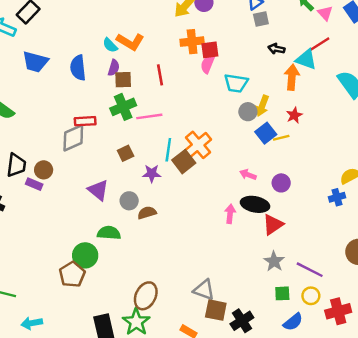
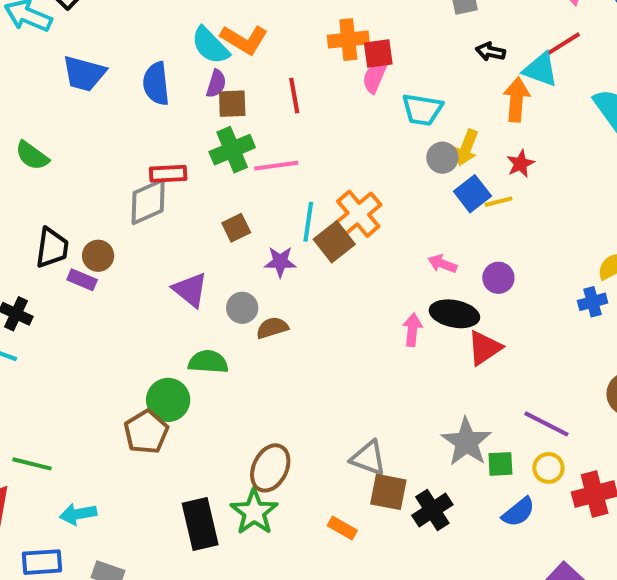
cyan semicircle: (110, 45) -> (210, 46), size x1.5
gray star: (274, 261) -> (466, 442), moved, size x1.4

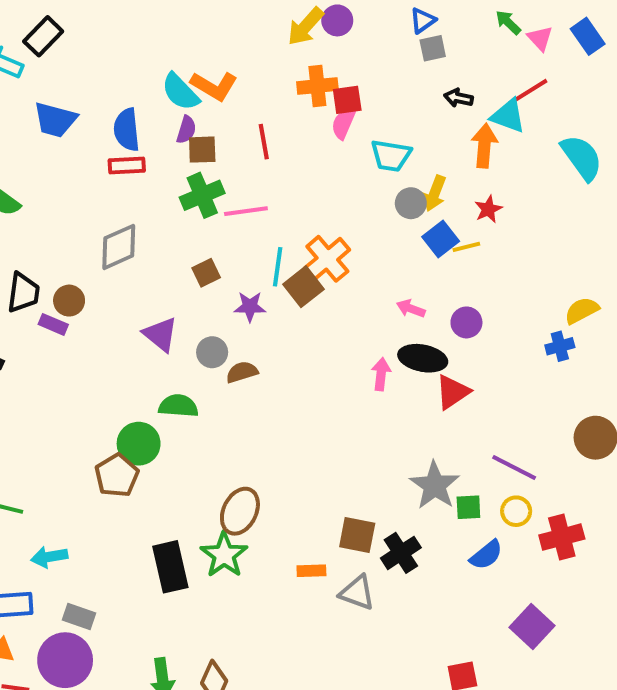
red rectangle: (168, 174) -> (127, 165), moved
gray triangle: (368, 458) -> (357, 593), moved
orange rectangle: (342, 528) -> (311, 571), turned -32

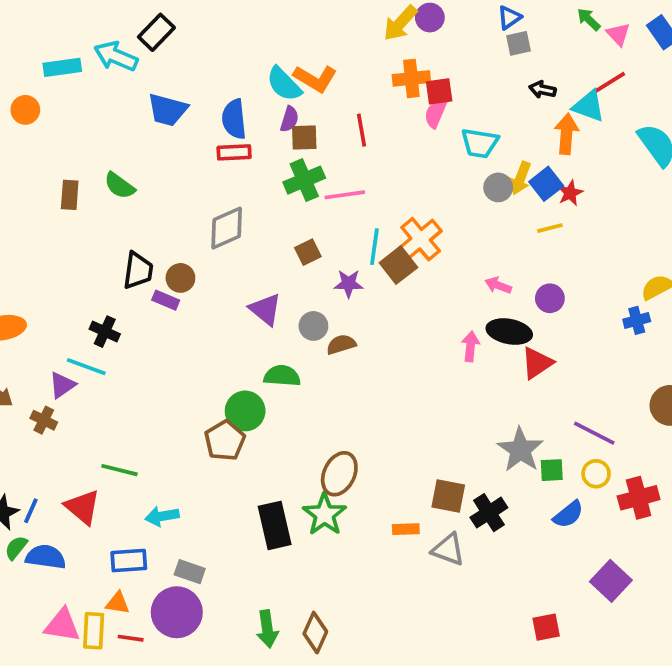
blue square: (441, 239) -> (546, 184), moved

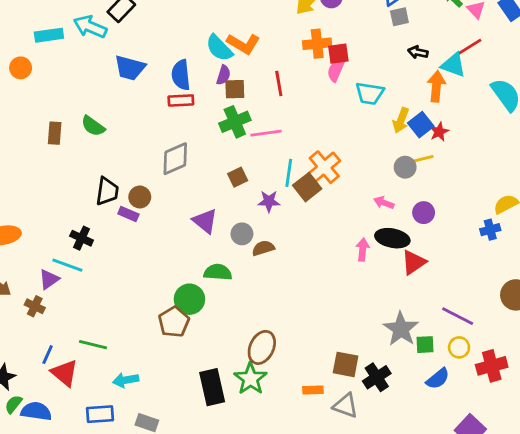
gray circle: (498, 187) -> (405, 167), moved
blue line: (31, 511) -> (48, 355), moved

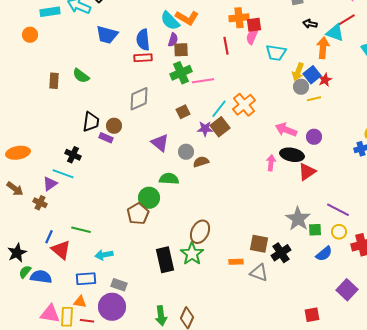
red line: (279, 83) -> (226, 46), moved
gray circle: (405, 167) -> (301, 87), moved
cyan line: (289, 173) -> (219, 109), turned 30
brown square: (307, 187) -> (220, 127), moved
pink arrow: (384, 203) -> (286, 130), size x1.5

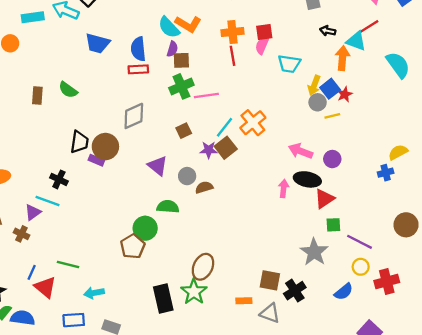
orange cross: (239, 18) -> (232, 32), moved
brown circle: (114, 126) -> (105, 147), size x1.5
green square: (315, 230) -> (333, 225), moved

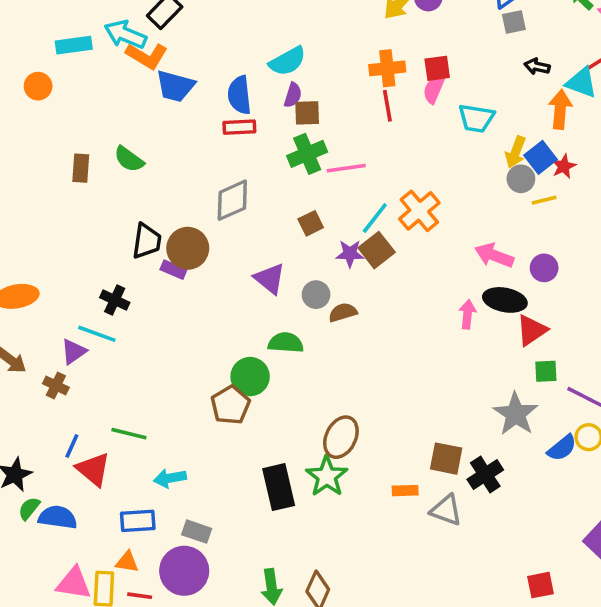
orange L-shape: (188, 24) -> (147, 56), moved
cyan semicircle: (169, 27) -> (288, 61), turned -75
blue semicircle: (344, 292) -> (562, 448), moved

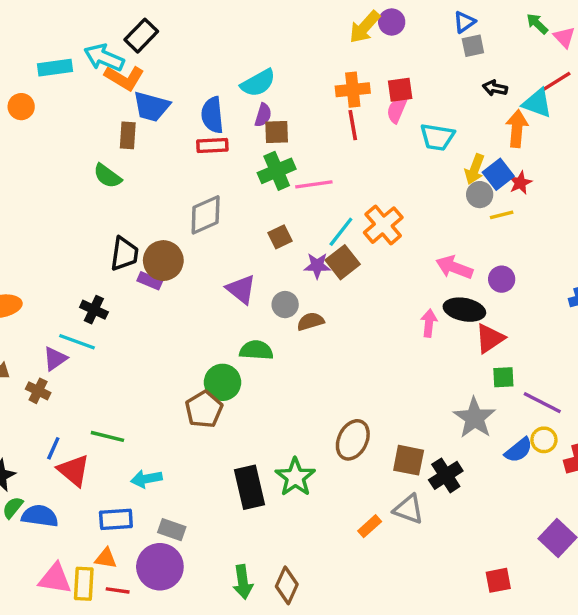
brown rectangle: (81, 168) -> (128, 135), moved
brown ellipse: (341, 437) -> (353, 440), moved
orange rectangle: (405, 491) -> (370, 526), moved, turned -40

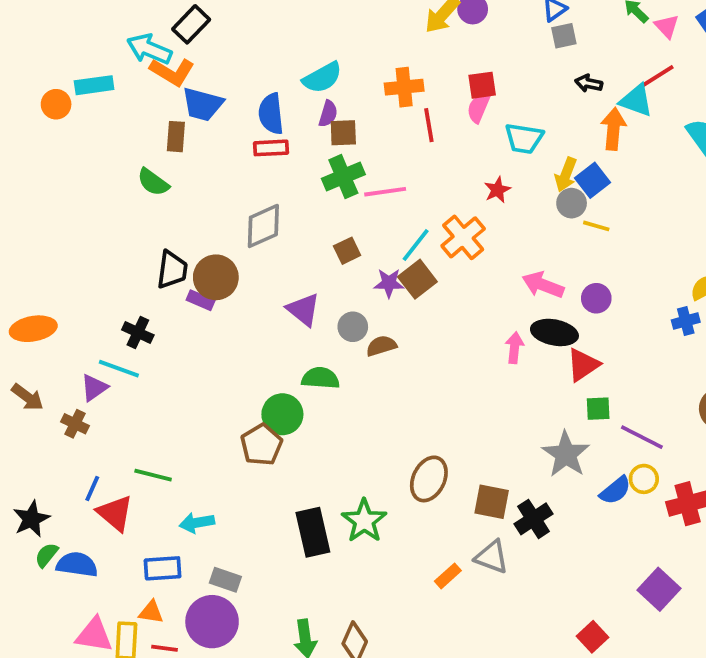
cyan rectangle: (55, 68) -> (94, 85), moved
orange cross: (353, 90) -> (404, 87), moved
red star: (520, 183) -> (497, 190), moved
yellow line: (502, 215) -> (596, 226), turned 30
red square: (498, 580) -> (592, 637), turned -32

